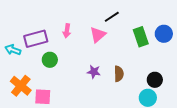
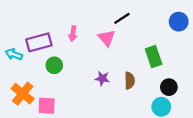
blue circle: (164, 34) -> (179, 22), moved
pink triangle: (98, 35) -> (107, 38), turned -30
green rectangle: (141, 37) -> (154, 57), moved

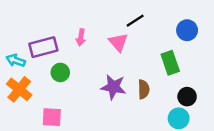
blue circle: (179, 22) -> (187, 30), moved
purple star: (102, 78) -> (113, 87), size x1.5
orange cross: (23, 94) -> (19, 89), moved

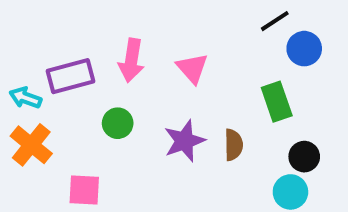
black line: (135, 21) -> (275, 21), moved
pink arrow: (81, 37) -> (131, 60), size x1.5
green circle: (60, 72) -> (118, 123), moved
purple star: (113, 87) -> (184, 141), turned -30

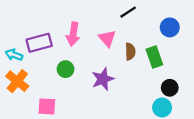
black line: (275, 21) -> (128, 12), moved
brown semicircle: (234, 145) -> (130, 52), moved

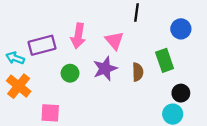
black line: (128, 12) -> (137, 13), turned -49
brown semicircle: (130, 52) -> (138, 72), moved
purple star: (103, 79) -> (105, 69), moved

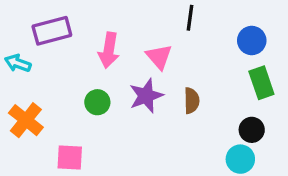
purple rectangle: (42, 45) -> (52, 31), moved
cyan arrow: (15, 58) -> (18, 63), moved
green rectangle: (165, 60) -> (261, 83), moved

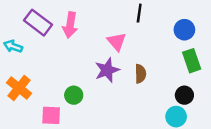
purple rectangle: (52, 31) -> (38, 23), turned 52
pink arrow: (109, 50) -> (70, 25), moved
green circle: (97, 102) -> (74, 95), moved

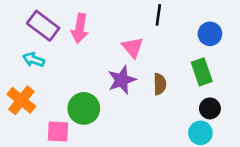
cyan arrow: (13, 46) -> (34, 60), moved
green rectangle: (192, 61) -> (202, 72), moved
green circle: (74, 95) -> (84, 108), size x1.5

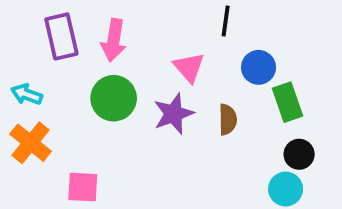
purple rectangle: (43, 26) -> (61, 36), turned 40
blue circle: (210, 34) -> (259, 67), moved
cyan arrow: (34, 60) -> (27, 94), moved
green circle: (84, 108) -> (114, 98), moved

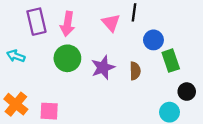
pink triangle: (189, 67) -> (111, 23), moved
orange cross: (31, 143) -> (16, 104), moved
black circle: (299, 154) -> (187, 92), moved

